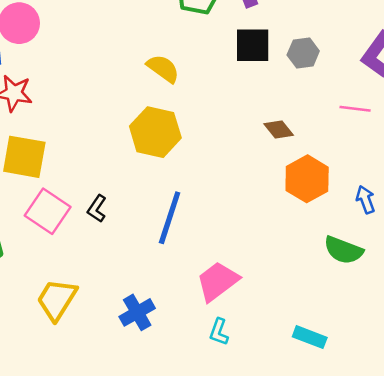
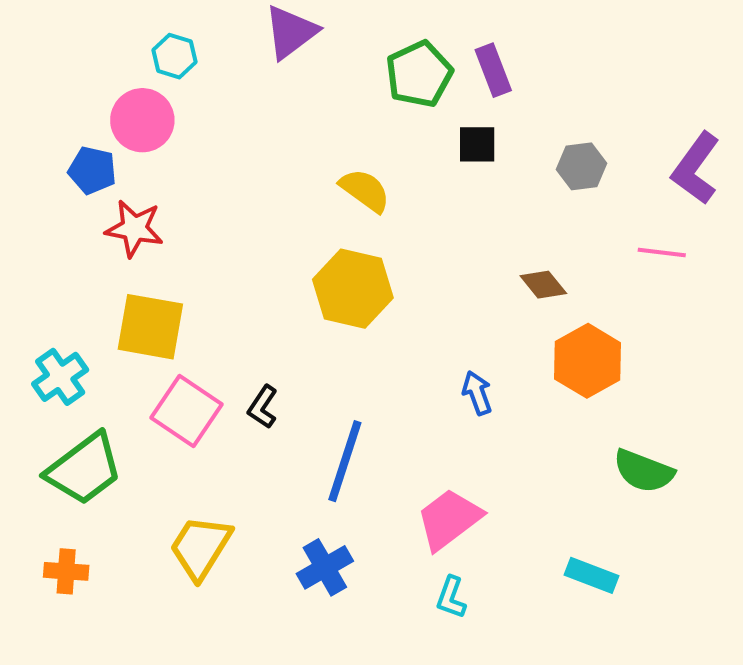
black square: (253, 45) -> (477, 144), moved, size x0.7
blue arrow: (365, 200) -> (477, 393), moved
blue line: (170, 218) -> (345, 461), moved
cyan rectangle: (310, 337) -> (591, 575), moved

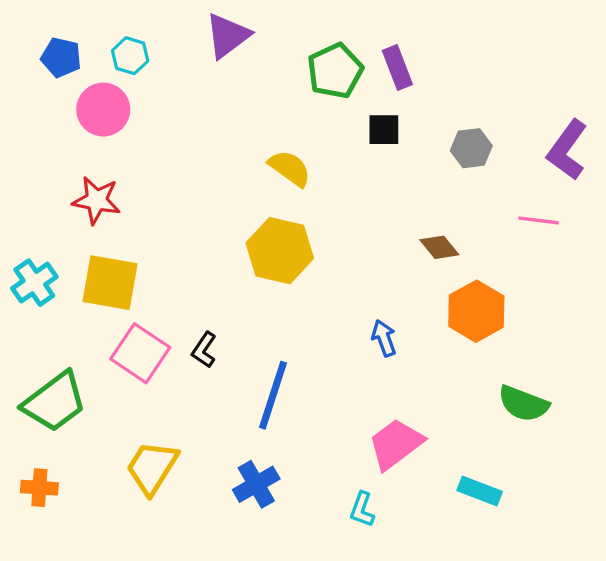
blue pentagon: (92, 170) -> (61, 57), moved
cyan cross: (60, 377) -> (34, 283), moved
pink trapezoid: (449, 519) -> (396, 444), moved

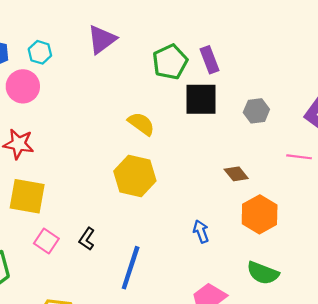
black square: (384, 130) -> (201, 99), size x1.6
pink square: (140, 353) -> (46, 241), size x0.7
green semicircle: (523, 404) -> (263, 273), moved

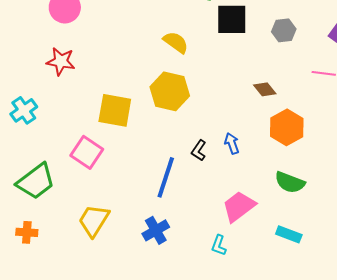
yellow square: (27, 196) -> (115, 110), moved
black L-shape: (87, 239) -> (199, 150), moved
pink square: (46, 241) -> (87, 152), size x1.4

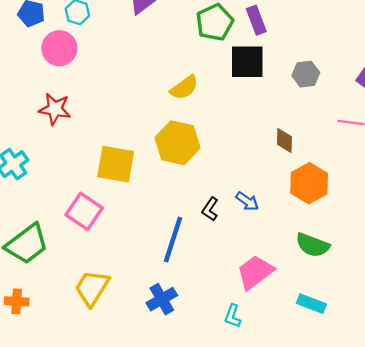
yellow semicircle: (176, 42) -> (184, 88), turned 108
brown diamond: (265, 89) -> (284, 140), turned 40
blue arrow: (232, 143) -> (247, 201), turned 145

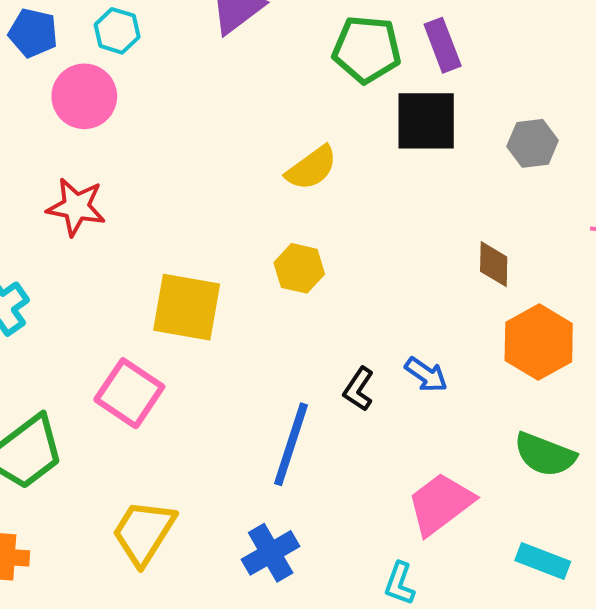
green pentagon: (215, 22) -> (367, 49), turned 30
yellow hexagon: (178, 143) -> (299, 268), size x0.6

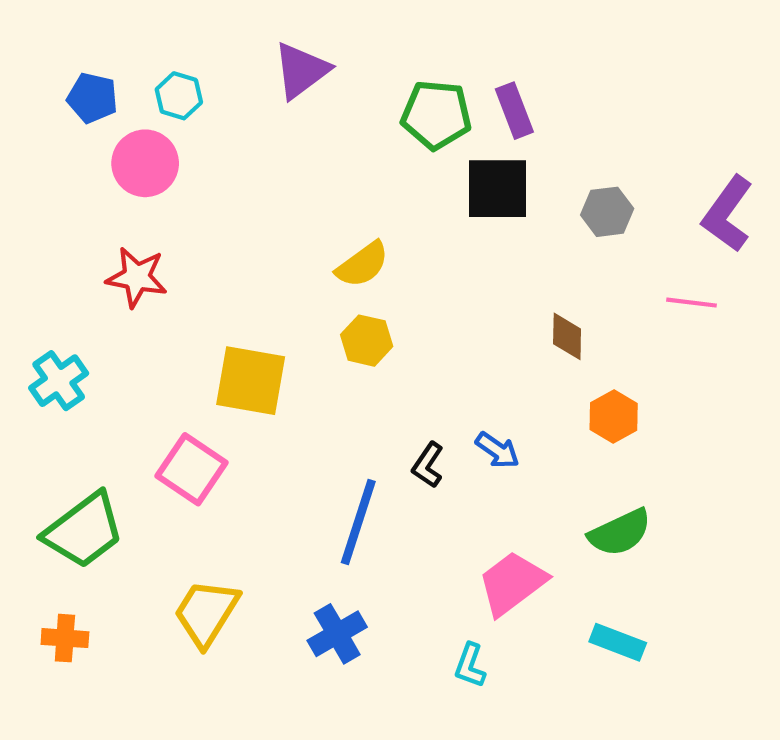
yellow semicircle: (312, 168) -> (362, 265), moved
orange hexagon: (539, 342) -> (614, 417), size x0.7
green semicircle: (545, 455) -> (620, 533), turned -46

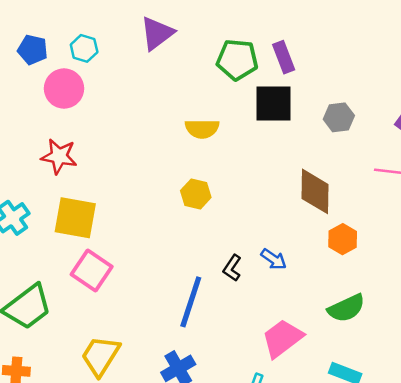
yellow semicircle: (362, 265) -> (202, 129), moved, turned 36
brown diamond: (567, 336) -> (315, 191), size x1.6
yellow square: (251, 381) -> (75, 218), moved

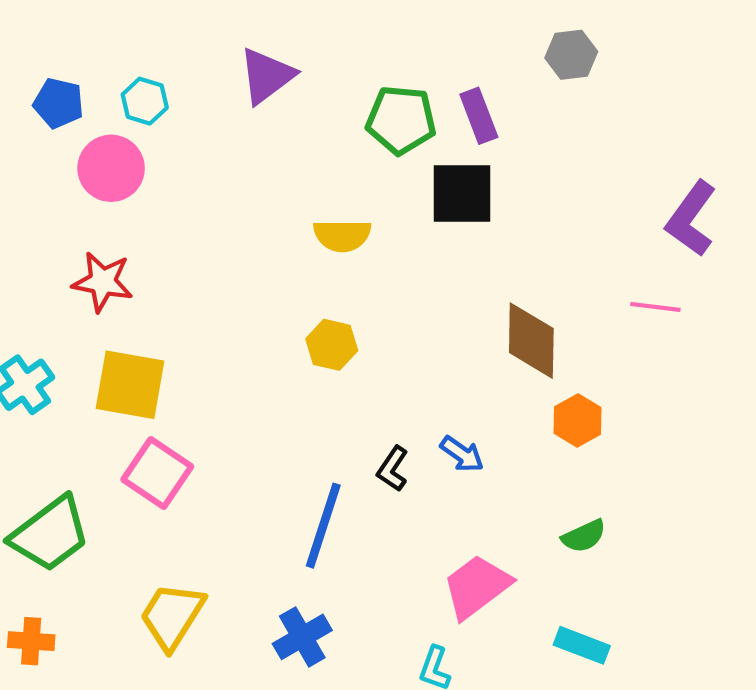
gray hexagon: (339, 117) -> (571, 55), moved
green semicircle: (346, 308) -> (584, 536), size x0.7

